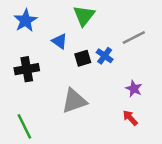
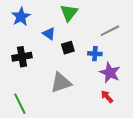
blue cross: (105, 56) -> (95, 54), moved, turned -32
purple star: (134, 89) -> (110, 73), size x1.5

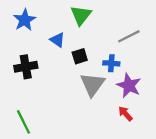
gray triangle: (61, 83) -> (93, 84), moved, turned -35

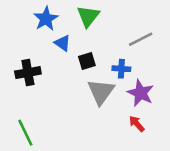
blue star: (25, 20) -> (46, 19), moved

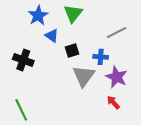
black cross: (28, 73) -> (23, 60), turned 30

